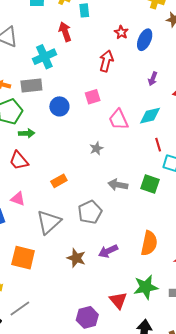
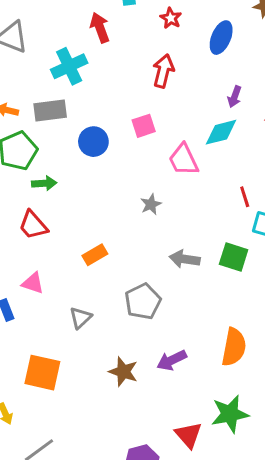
red star: (121, 32) -> (171, 18), moved
cyan diamond: (150, 116) -> (221, 132), moved
gray triangle: (49, 222) -> (80, 318), size x0.6

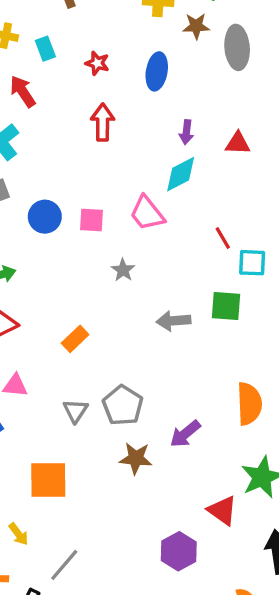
pink square: (144, 126) -> (92, 220), moved, turned 35
gray pentagon: (143, 301) -> (123, 405), moved

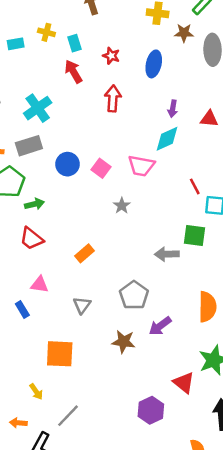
red arrow: (23, 91) -> (73, 72), moved
pink trapezoid: (147, 213) -> (141, 166), turned -44
pink square: (92, 220) -> (101, 168), turned 30
gray arrow: (173, 321) -> (167, 254), moved
gray pentagon: (123, 405) -> (134, 295), moved

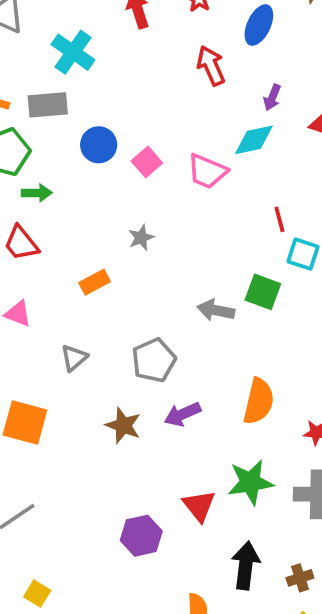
red arrow: (113, 98) -> (211, 66), moved, turned -40
cyan cross: (38, 108) -> (73, 52), turned -32
gray star: (122, 206) -> (141, 238), moved

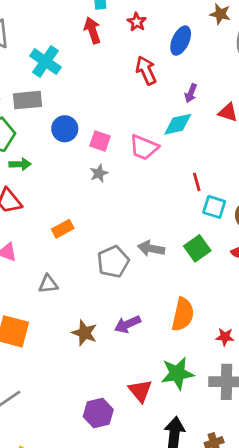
pink square: (147, 162) -> (100, 141), turned -30
gray star: (141, 238) -> (99, 173), moved
green square: (263, 292) -> (197, 248), moved, turned 35
gray triangle: (74, 358) -> (48, 284), turned 35
gray pentagon: (154, 360) -> (113, 262), moved

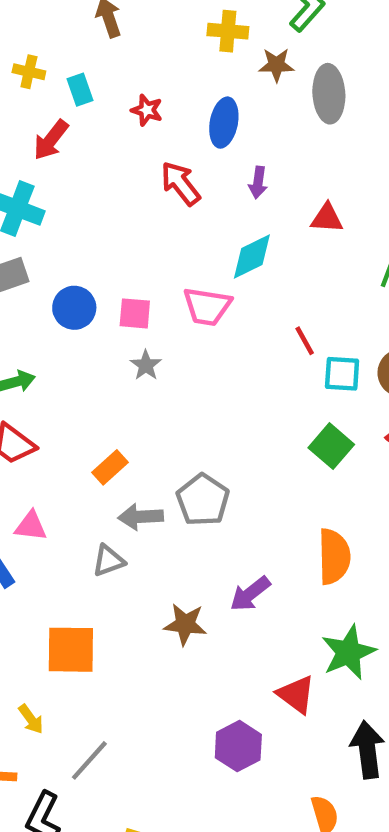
red arrow: (92, 30) -> (51, 140), moved, turned -110
purple arrow: (191, 93) -> (258, 183), moved
gray arrow: (151, 248) -> (141, 517), moved

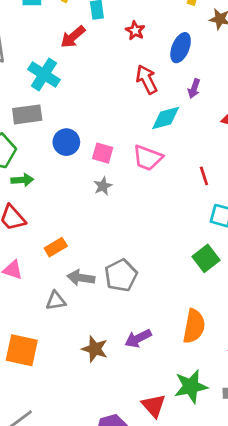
cyan diamond: (252, 256) -> (166, 118), moved
red line: (305, 341) -> (204, 176), moved
orange rectangle: (110, 467) -> (56, 247), moved

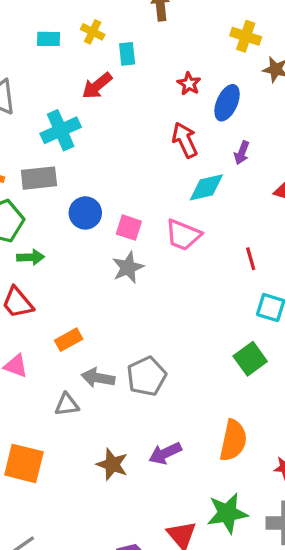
red star: (135, 31) -> (189, 84), moved
cyan cross: (44, 74) -> (61, 130), turned 32
gray star: (103, 186) -> (128, 267), size x1.4

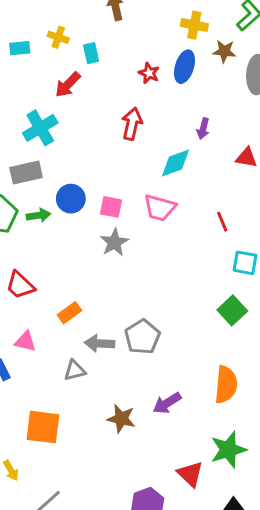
blue ellipse: (227, 103) -> (185, 67), moved
red arrow: (185, 140) -> (132, 124), moved, turned 44
green arrow: (31, 257) -> (38, 215), moved

